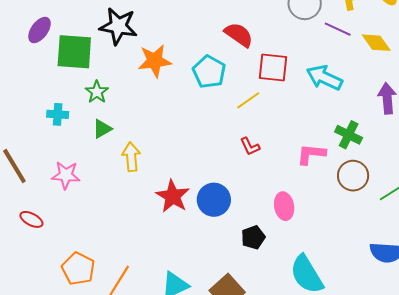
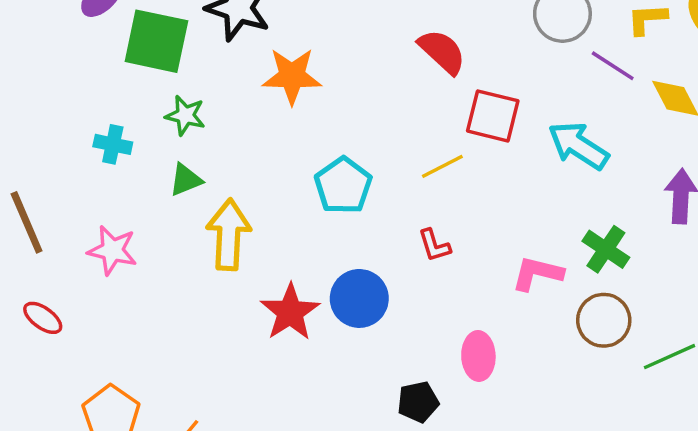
cyan pentagon: (209, 72) -> (343, 186), moved
green star: (97, 92) -> (185, 115), turned -30
yellow arrow: (131, 157) -> (229, 235), size x1.4
blue circle: (214, 200) -> (359, 298), moved

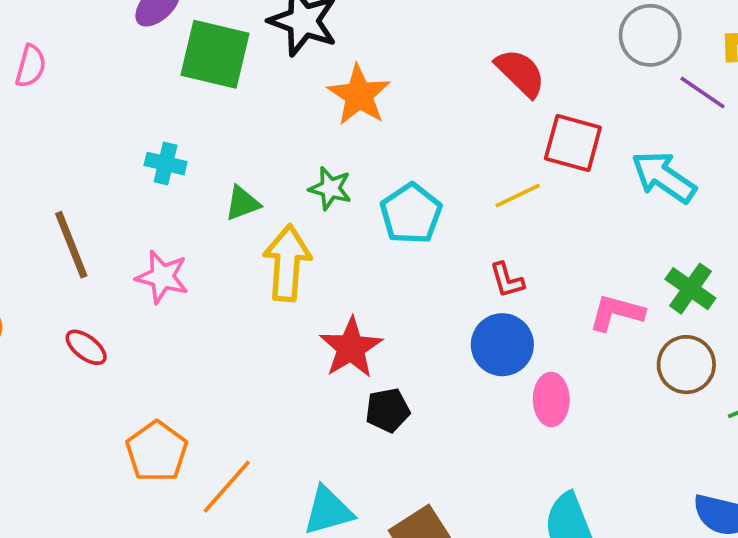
orange star: (292, 76) -> (359, 95), turned 30
green star: (185, 115) -> (330, 188), moved
blue circle: (359, 298) -> (502, 345), moved
black pentagon: (418, 402) -> (388, 410), moved

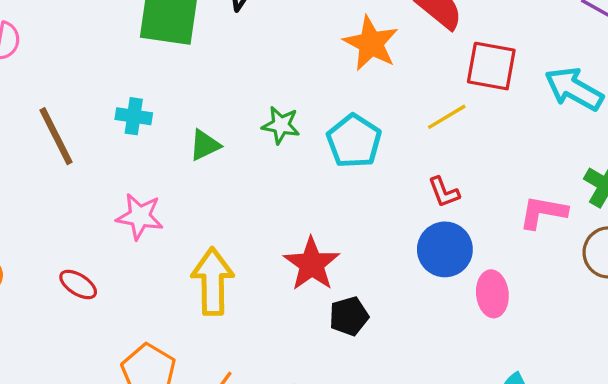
orange star: (359, 95) -> (371, 43), moved
brown line: (71, 245) -> (56, 136), moved
yellow arrow: (287, 263) -> (213, 281), moved

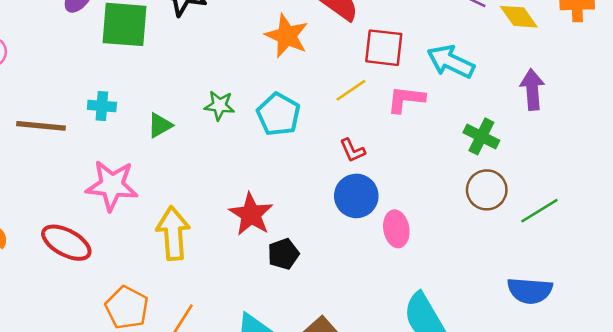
brown line: (56, 136) -> (41, 126), turned -54
pink L-shape: (543, 212) -> (406, 99), moved
pink star: (140, 216) -> (112, 185), size x1.4
red ellipse: (78, 284) -> (66, 243), size x1.6

